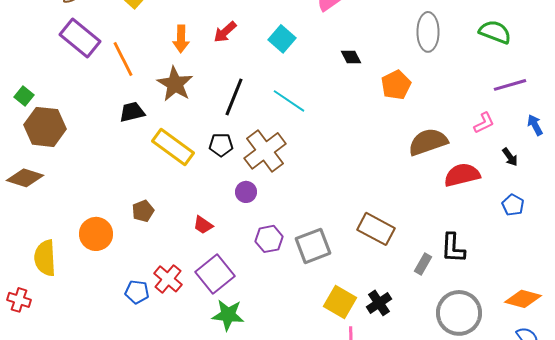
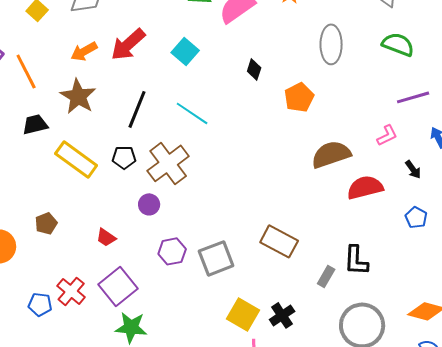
red arrow: (225, 32) -> (128, 44), size x1.5
orange arrow: (181, 39) -> (84, 51), turned 60
black diamond: (351, 57) -> (254, 69), turned 45

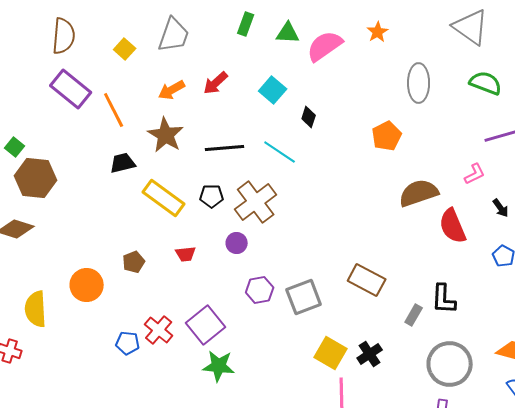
red arrow: (128, 44) -> (216, 83), size x0.7
black diamond: (254, 69) -> (309, 117), moved
black line: (137, 109) -> (225, 148), turned 63
red semicircle: (365, 187) -> (453, 226), turned -99
red trapezoid: (106, 237) -> (186, 254), moved, turned -40

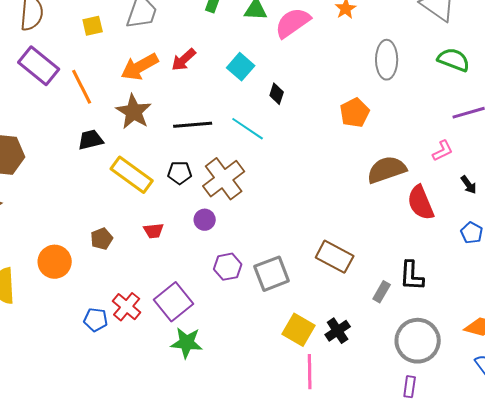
yellow square: (125, 49) -> (93, 26), turned 35
orange arrow: (172, 90) -> (140, 67), size x1.4

